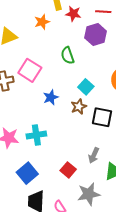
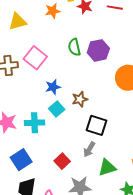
purple hexagon: (96, 35) -> (98, 50), moved
cyan square: (86, 87) -> (57, 109), moved
black square: (102, 117) -> (97, 125), moved

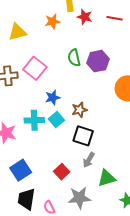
cyan cross: (35, 123) -> (34, 120), moved
black square: (97, 125) -> (83, 136), moved

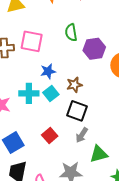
purple hexagon: (98, 61) -> (94, 49), moved
pink square: (35, 68) -> (32, 41), turned -30
red square: (62, 172) -> (50, 135), moved

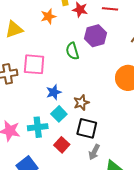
purple hexagon: (94, 49) -> (96, 36), moved
cyan cross: (29, 93) -> (38, 127), moved
red square: (50, 135) -> (62, 145), moved

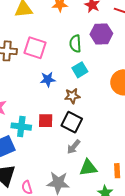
cyan square: (59, 114) -> (80, 70), moved
cyan cross: (38, 127) -> (21, 127), moved
red square: (62, 145) -> (46, 121), moved, turned 35

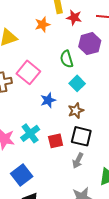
pink square: (35, 48) -> (28, 72), turned 35
cyan cross: (21, 127) -> (30, 133), moved, turned -30
gray arrow: (74, 147) -> (78, 161), moved

